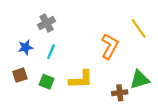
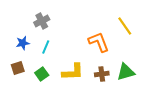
orange L-shape: (110, 46) -> (99, 42), turned -50
green square: (47, 82) -> (42, 74), turned 32
brown cross: (120, 93) -> (102, 74), moved

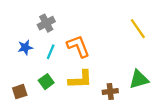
orange L-shape: (99, 42) -> (78, 46), moved
brown square: (18, 68) -> (20, 92), moved
brown cross: (102, 74) -> (110, 92), moved

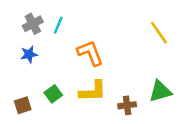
gray cross: (46, 23) -> (33, 24), moved
cyan line: (51, 52) -> (58, 25), moved

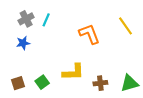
orange L-shape: (90, 53) -> (89, 34), moved
green triangle: (160, 91) -> (129, 83), moved
green square: (53, 94) -> (42, 82), moved

